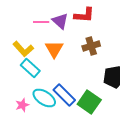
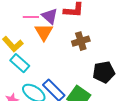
orange triangle: (54, 49) -> (44, 32), moved

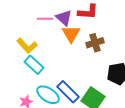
orange triangle: (44, 32) -> (71, 34), moved

